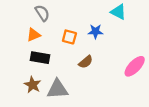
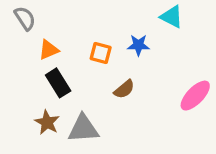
gray semicircle: (42, 13) -> (25, 18), moved
black rectangle: (40, 58) -> (58, 83), turned 48

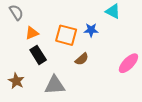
orange square: (101, 53) -> (66, 35), size x1.5
brown star: (47, 122) -> (16, 81), moved

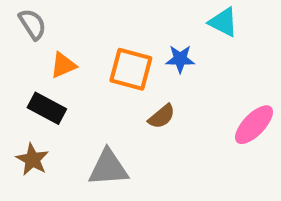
black rectangle: (38, 55) -> (47, 108), moved, turned -30

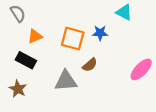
gray triangle: (108, 168) -> (66, 81), moved

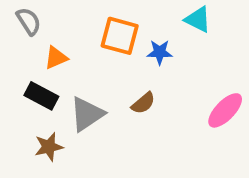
orange square: (73, 39) -> (120, 36), moved
gray triangle: (66, 81) -> (87, 114), moved, turned -30
brown star: (18, 89) -> (49, 147), moved, turned 30

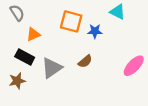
brown star: (49, 147) -> (17, 81), moved

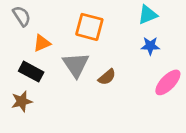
cyan triangle: (118, 12) -> (148, 15), turned -49
blue star: (95, 31) -> (150, 46), moved
gray triangle: (52, 68) -> (76, 65), moved, turned -30

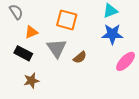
blue star: (150, 46) -> (112, 34), size x1.5
brown star: (22, 101) -> (31, 81), moved

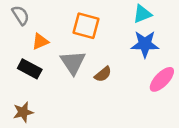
brown star: (31, 81) -> (23, 112), moved

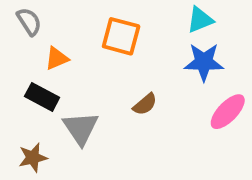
gray triangle: (73, 62) -> (81, 128), moved

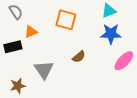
black rectangle: (42, 97) -> (13, 47), moved, turned -42

